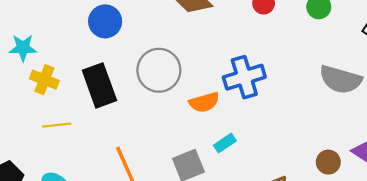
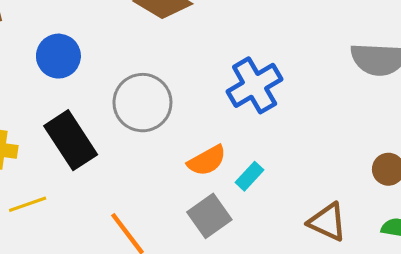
orange semicircle: (204, 102) -> (207, 161), moved

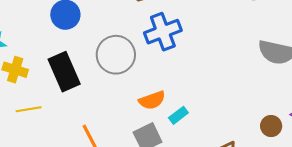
blue cross: (255, 85) -> (163, 32), moved

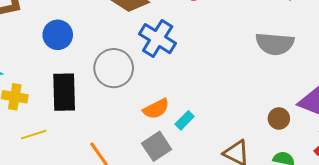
blue cross: (163, 32) -> (158, 39), turned -30
black rectangle: (64, 72) -> (64, 92), turned 30

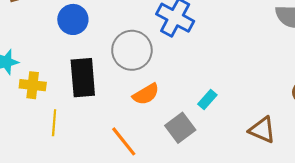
orange semicircle: (156, 109) -> (146, 94), moved
yellow line: (34, 135) -> (54, 123), turned -65

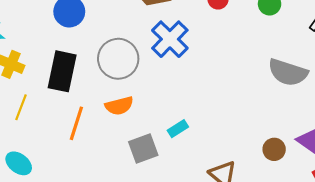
orange line: (124, 141) -> (76, 123), moved, turned 40

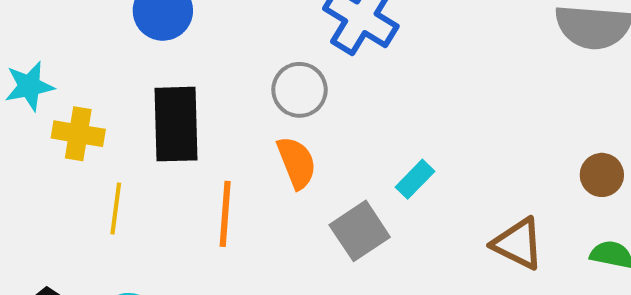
gray circle: (118, 59) -> (300, 90), moved, size x0.7
orange semicircle: (119, 106) -> (297, 163), turned -84

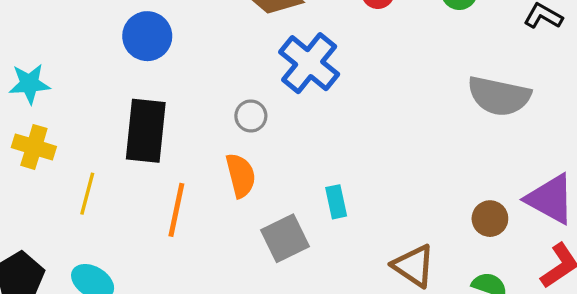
gray circle: (300, 90) -> (251, 116), size x0.7
yellow cross: (78, 134) -> (34, 147), moved
cyan rectangle: (415, 179) -> (336, 202), turned -64

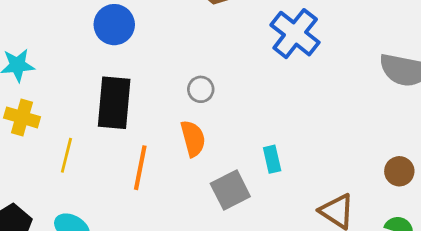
blue cross: (309, 63) -> (295, 34), moved

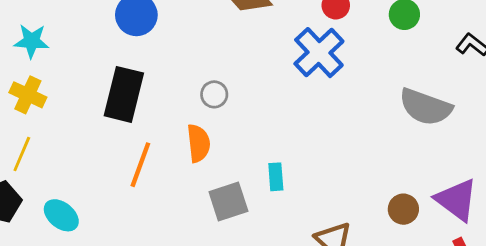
yellow line: (66, 155) -> (22, 154), moved

